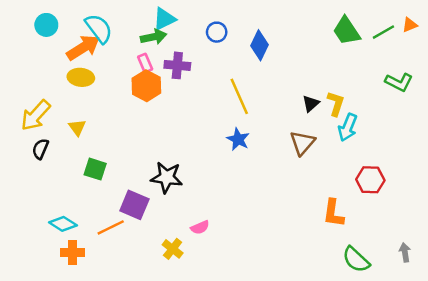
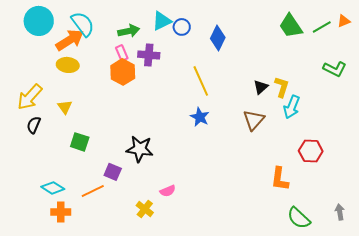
cyan triangle: (164, 19) -> (162, 21), moved
cyan circle: (46, 25) -> (39, 21), size x1.5
purple square: (134, 205) -> (113, 172), size x0.7

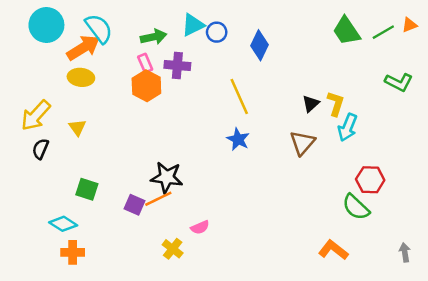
green square: (80, 142) -> (87, 189), moved
orange L-shape: (280, 179) -> (333, 250), moved, turned 120
orange line: (93, 191) -> (158, 199), moved
green semicircle: (299, 218) -> (356, 207), moved

